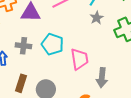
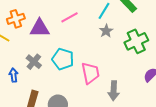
gray cross: (23, 46) -> (34, 62), turned 35

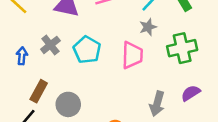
pink trapezoid: (90, 73) -> (132, 55), moved
gray arrow: (114, 91) -> (157, 104), moved

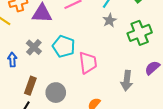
pink trapezoid: (132, 55) -> (88, 63), moved

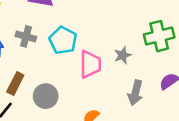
gray star: (110, 20) -> (123, 55), moved
gray cross: (34, 47) -> (26, 36), turned -35

